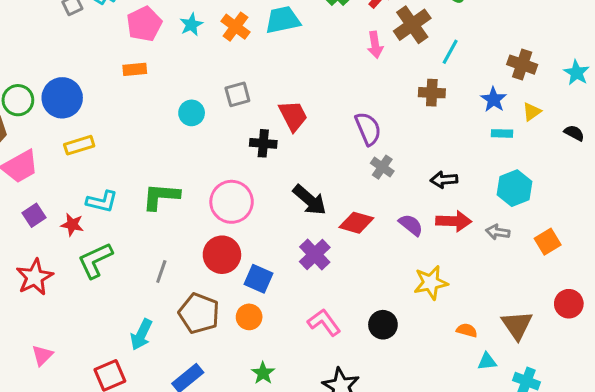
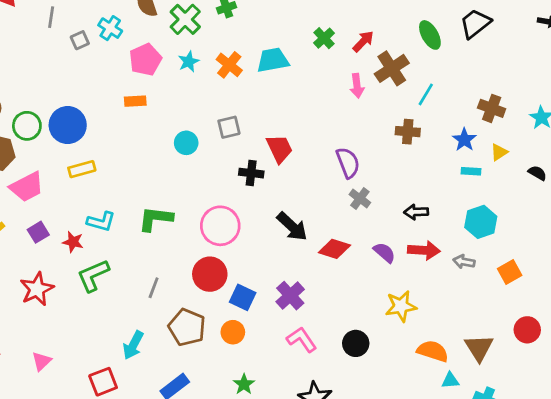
purple cross: (315, 255) -> (290, 296), moved
orange semicircle: (467, 330) -> (433, 351), size x1.6

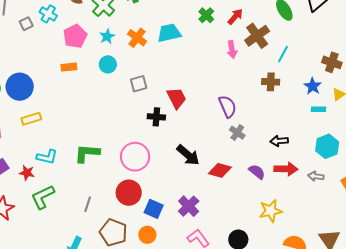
cyan circle: (186, 143) -> (108, 64), moved

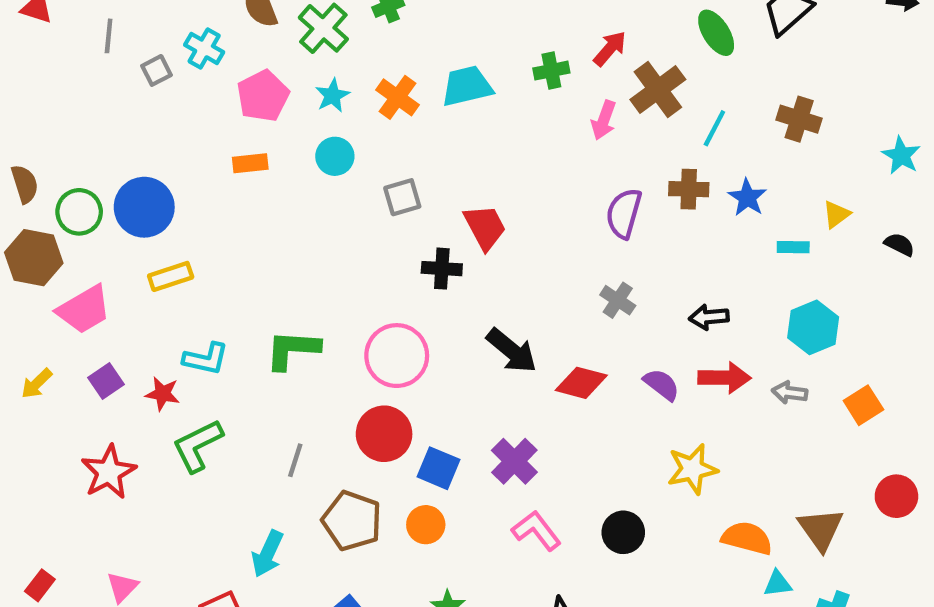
green cross: (206, 15) -> (551, 71), moved, turned 35
pink arrow: (232, 50) -> (604, 120), turned 30
brown cross: (332, 62) -> (799, 119), moved
blue star: (313, 86) -> (747, 198), moved
purple semicircle: (227, 106) -> (624, 213), moved, turned -140

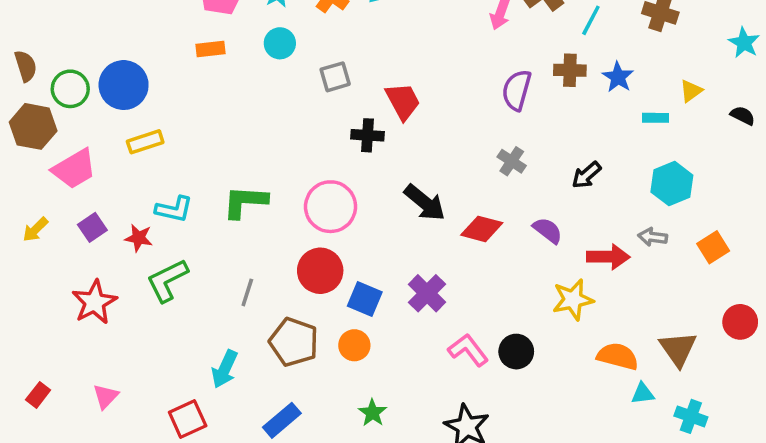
black arrow: (709, 317) -> (586, 175), turned -36
red arrow: (724, 378) -> (608, 257), moved
pink L-shape: (536, 531) -> (468, 350), moved

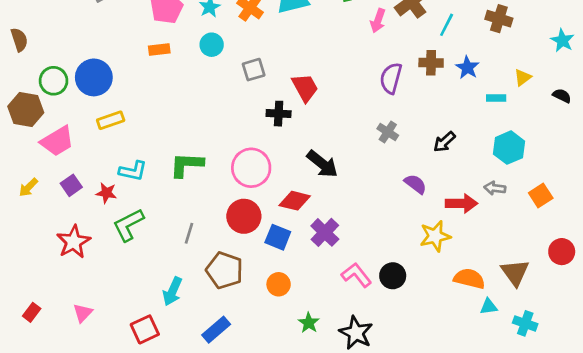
brown semicircle: (26, 66) -> (19, 40), moved
red diamond: (482, 229) -> (295, 201), moved
orange circle: (354, 345) -> (279, 284), moved
green star: (372, 413) -> (309, 323), moved

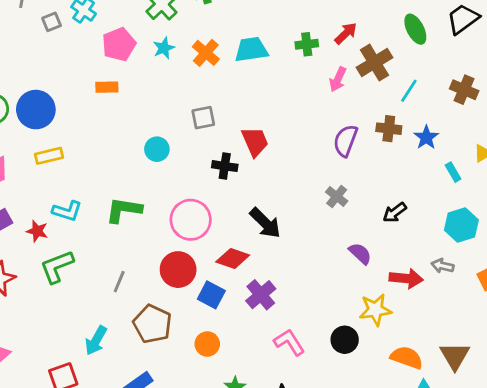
cyan circle: (212, 45) -> (157, 149), moved
cyan rectangle: (496, 98) -> (453, 172), turned 54
black circle: (393, 276) -> (345, 340), moved

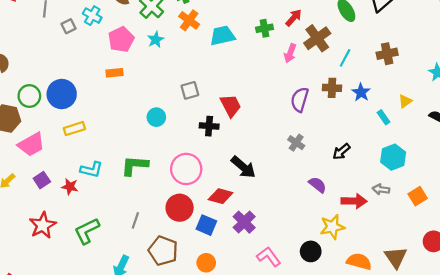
orange cross: (206, 53) -> (189, 20), moved
brown cross: (464, 90) -> (387, 54), turned -30
green L-shape: (57, 267) -> (87, 231), moved

